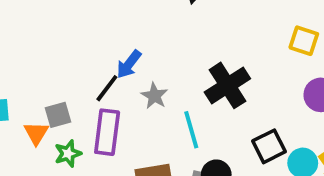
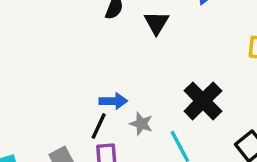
blue arrow: (129, 64) -> (113, 101), turned -116

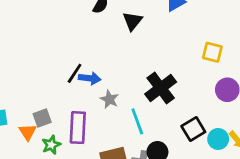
black line: (99, 126) -> (75, 73), moved

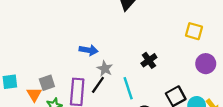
black line: (75, 73) -> (98, 85), moved
black cross: (161, 88) -> (149, 60), size x0.6

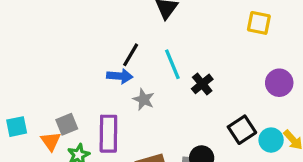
yellow square: (194, 31) -> (259, 23), moved
black line: (98, 85) -> (131, 55), moved
cyan line: (128, 88) -> (172, 64), moved

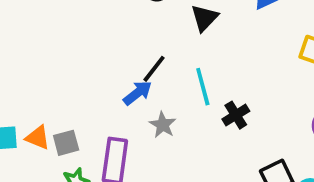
blue arrow: (120, 76) -> (137, 93), turned -50
orange triangle: (51, 141) -> (38, 138), moved, turned -40

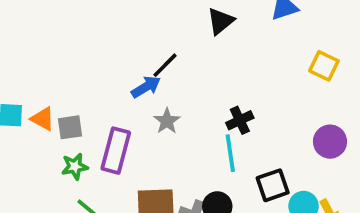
cyan line: (203, 87) -> (230, 153), moved

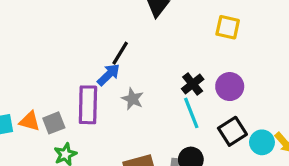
yellow square: (324, 66) -> (228, 27), moved
purple circle: (330, 142) -> (230, 87), moved
purple rectangle: (116, 151) -> (88, 105), moved

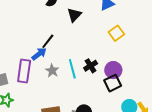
yellow square: (228, 27) -> (116, 33), turned 35
cyan line: (191, 113) -> (72, 69), moved
black square: (232, 131) -> (113, 83), moved

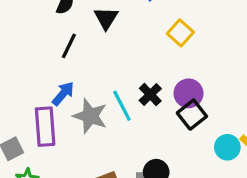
black line: (48, 41) -> (69, 46), moved
gray star: (52, 71) -> (90, 116), size x1.5

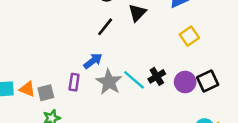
cyan line: (122, 106) -> (134, 80), turned -35
black square: (192, 115) -> (208, 81), moved
purple rectangle: (45, 127) -> (74, 82), size x0.6

